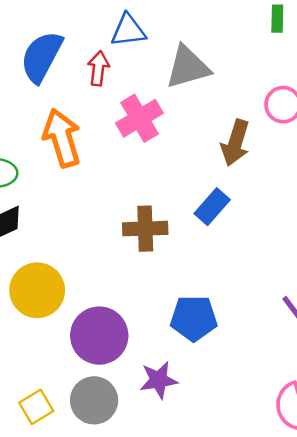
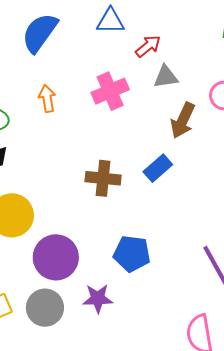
gray triangle: (188, 67) -> (166, 77), moved, size x0.7
red arrow: (98, 68) -> (148, 46), moved, turned 36
orange arrow: (62, 138) -> (47, 99), size x0.6

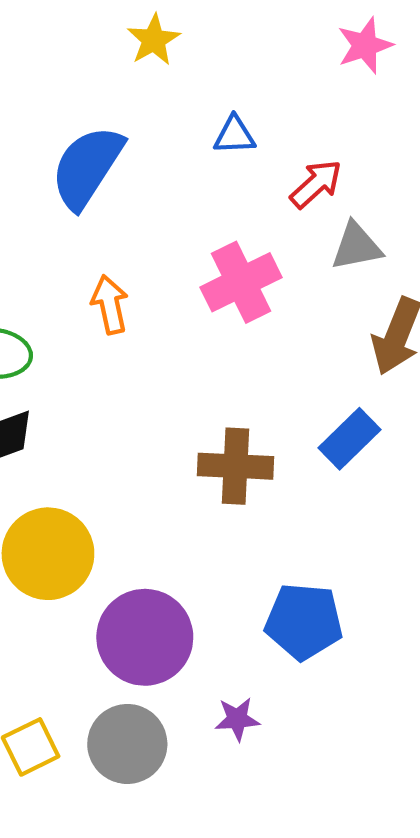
blue triangle: (110, 21) -> (234, 135), size x0.7
purple star: (98, 298) -> (237, 719), size x0.7

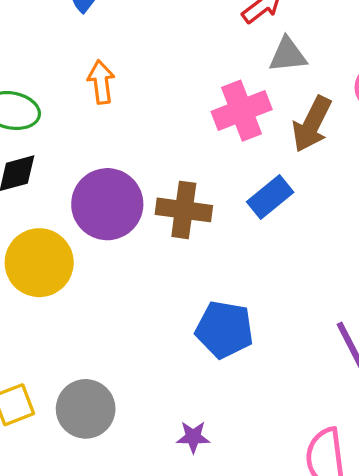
pink cross: (241, 282) -> (242, 111), moved
purple circle: (145, 637) -> (107, 204), moved
purple star: (237, 719) -> (193, 437), moved

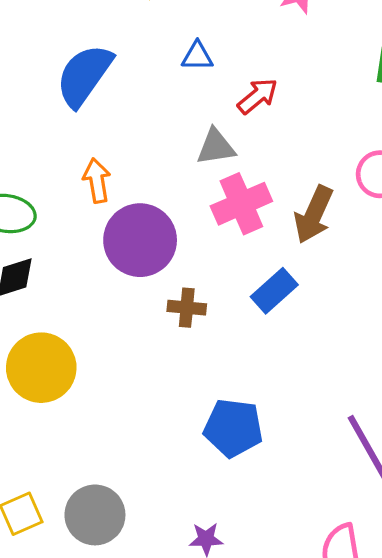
gray triangle: (288, 55) -> (216, 147), moved
purple circle: (107, 204) -> (140, 240), moved
brown cross: (184, 210) -> (187, 308), size x0.7

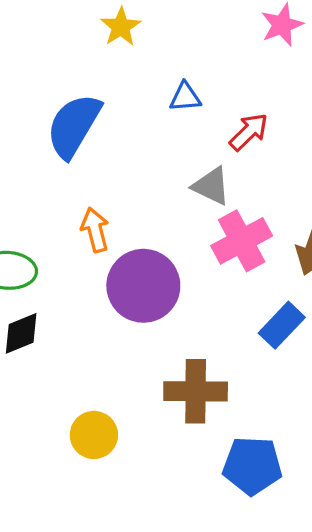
gray triangle: (216, 147) -> (211, 186), turned 39
brown cross: (187, 308) -> (196, 391), moved, size x1.6
yellow circle: (41, 368) -> (94, 435), moved, size x0.7

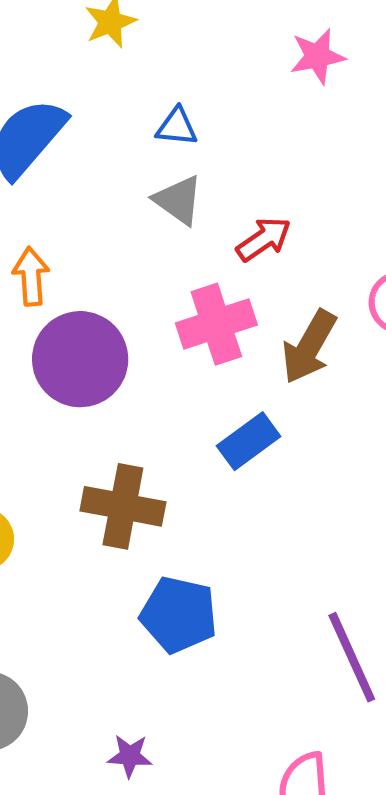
red arrow: (249, 132) -> (264, 239), moved
gray triangle: (211, 186) -> (178, 200), moved

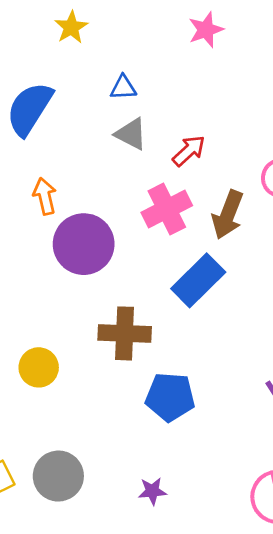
blue rectangle: (249, 441) -> (198, 280), size x1.4

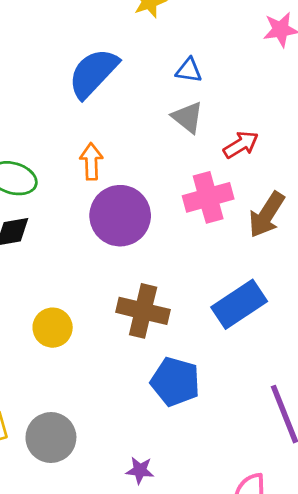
blue rectangle: (198, 280) -> (239, 304), moved

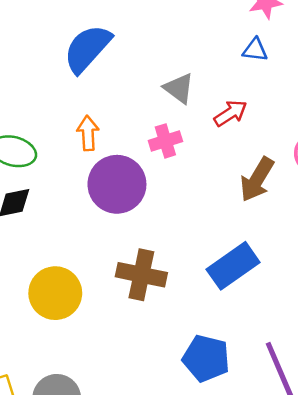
blue triangle: (189, 70) -> (255, 50), moved
pink cross: (208, 197) -> (165, 141), moved, size x0.7
yellow circle: (53, 328) -> (55, 293), size x1.4
blue pentagon: (175, 382) -> (206, 358), moved

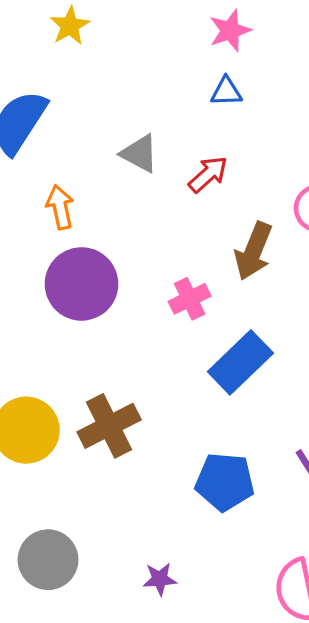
orange arrow: (88, 133) -> (60, 207), moved
pink cross: (165, 141) -> (190, 299), moved
brown cross: (141, 275) -> (109, 426), moved, turned -30

